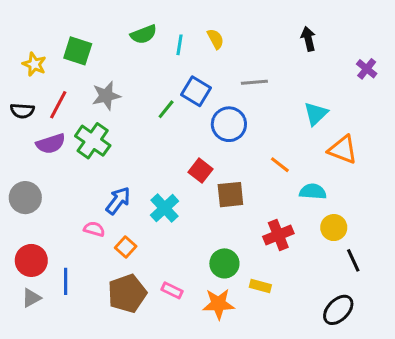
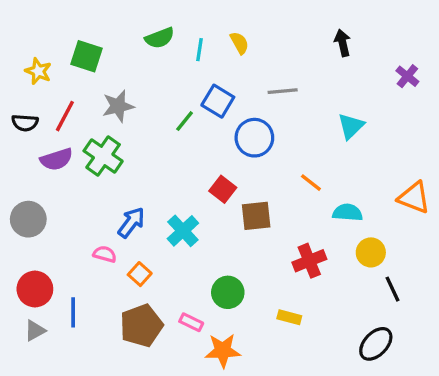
orange triangle: (343, 150) -> (414, 198), moved
green circle: (224, 263) -> (228, 292), moved
orange star: (218, 304) -> (223, 351), moved

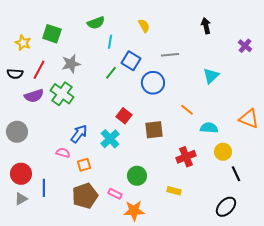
cyan line: (200, 50) -> (110, 42), moved
red square: (223, 189) -> (124, 116), moved
orange square: (140, 274) -> (84, 165), turned 32

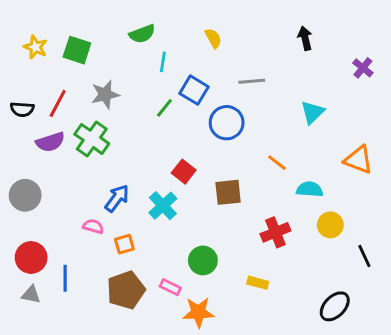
yellow star: (23, 43) -> (35, 47), moved
orange triangle: (249, 119) -> (358, 160), moved
black line: (236, 174) -> (364, 256), moved
gray triangle: (21, 199) -> (31, 295), turned 40

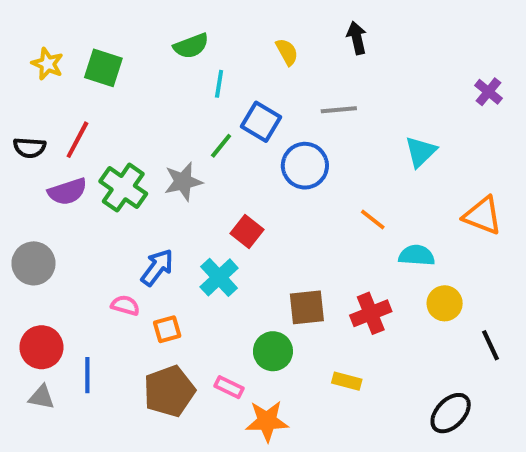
black arrow: (305, 38) -> (357, 38), moved
gray star: (105, 95) -> (183, 182), moved
brown square: (228, 192) -> (307, 307), moved

